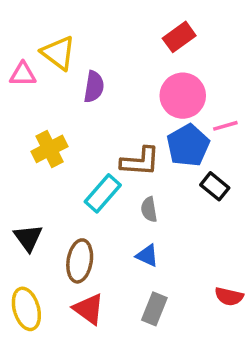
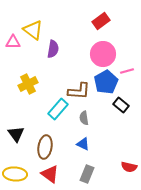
yellow ellipse: (26, 309) -> (15, 174), turned -70

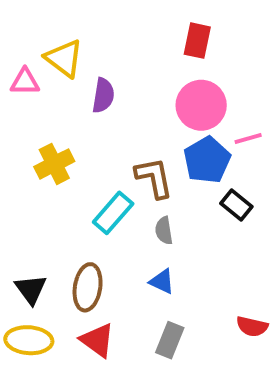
red rectangle: (101, 21) -> (197, 41), turned -42
brown L-shape: (79, 91) -> (154, 178), turned -105
black triangle: (16, 134) -> (31, 289), moved

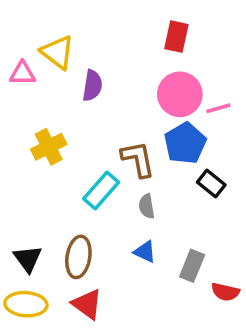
pink line: (248, 139) -> (218, 108), moved
gray rectangle: (170, 340) -> (192, 266), moved

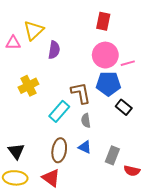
yellow triangle: (57, 52) -> (34, 30), turned 40
blue pentagon: (185, 143) -> (108, 84), turned 30
brown ellipse: (78, 257) -> (59, 150), moved

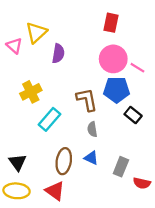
pink triangle: (13, 43) -> (14, 46), turned 42
pink line: (128, 63) -> (137, 68), turned 48
cyan rectangle: (59, 111) -> (49, 119), moved

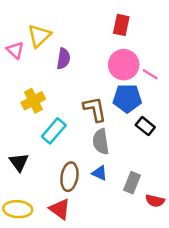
gray semicircle: (92, 129) -> (101, 142), size x1.5
black triangle: (18, 162) -> (19, 162), moved

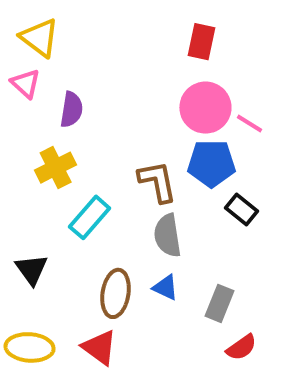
yellow triangle: (39, 36) -> (40, 38), moved, turned -40
purple semicircle: (63, 59) -> (72, 110), moved
red semicircle: (155, 201) -> (241, 347), moved, turned -48

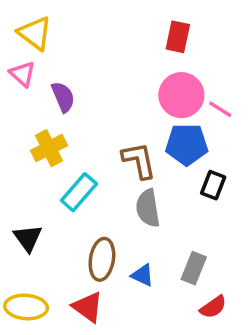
purple semicircle: (72, 110) -> (63, 97), turned -32
black rectangle: (241, 209) -> (213, 185), turned 72
blue triangle: (165, 287) -> (143, 275), moved

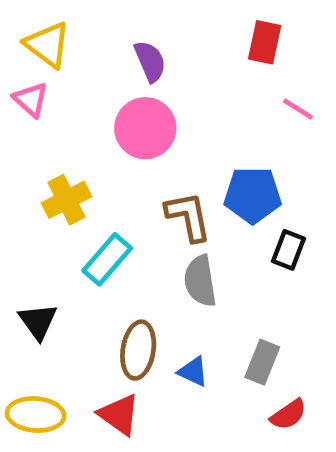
red rectangle: (178, 37) -> (265, 42), moved
pink circle: (181, 95) -> (145, 128), moved
purple semicircle: (63, 97) -> (150, 61), moved
pink line: (220, 109) -> (298, 109), moved

